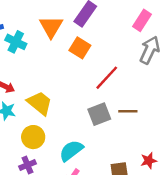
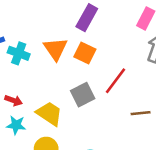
orange triangle: (51, 27) -> (55, 49), moved
gray square: (99, 114) -> (83, 95), moved

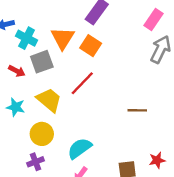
red line: (115, 81) -> (82, 83), moved
gray square: (83, 95) -> (42, 62), moved
red arrow: (13, 100) -> (17, 71), moved

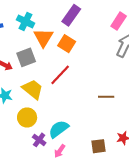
cyan cross: (27, 38) -> (26, 21), moved
purple cross: (35, 162) -> (39, 140), moved, turned -32

